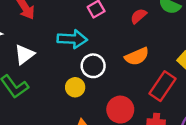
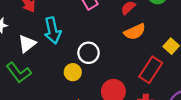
cyan arrow: (72, 39) -> (53, 30), moved, turned 75
orange semicircle: (137, 56) -> (135, 32), moved

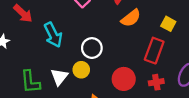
white triangle: (27, 44) -> (59, 77), moved
green L-shape: (19, 73) -> (30, 82), turned 45

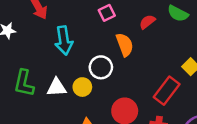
orange semicircle: (131, 18) -> (125, 45), moved, turned -90
white triangle: (59, 77) -> (57, 87), turned 30

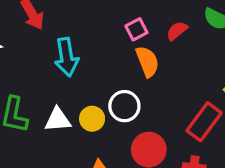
pink square: (107, 13) -> (136, 29), moved
white circle: (101, 67) -> (124, 106), moved

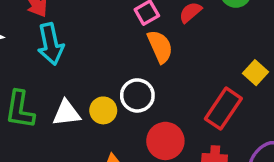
cyan arrow: (67, 57) -> (51, 44), moved

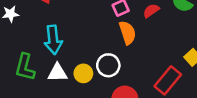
cyan arrow: (51, 44) -> (53, 40), moved

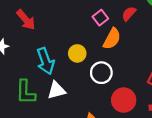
orange semicircle: (128, 33) -> (112, 39), turned 60
yellow circle: (83, 73) -> (77, 53), moved

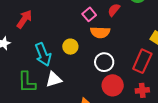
red arrow: (26, 20) -> (24, 19), turned -102
orange semicircle: (112, 39) -> (100, 32), turned 66
white circle: (101, 73) -> (104, 62), moved

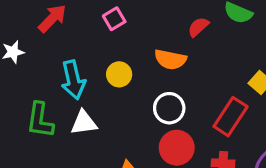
pink square: (89, 14) -> (114, 19), moved

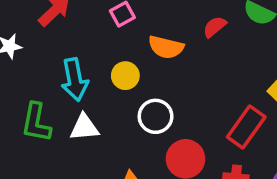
orange semicircle: (170, 59) -> (166, 47), moved
white circle: (169, 108) -> (156, 116), moved

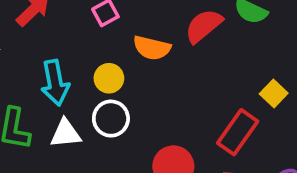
red semicircle: (215, 27) -> (204, 26), size x1.5
white circle: (156, 116) -> (111, 119), moved

